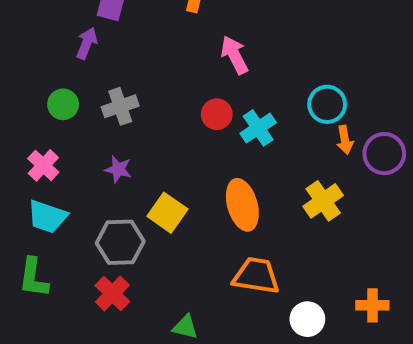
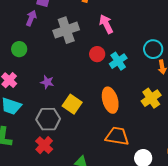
gray cross: (120, 106) -> (66, 30), moved, size x1.4

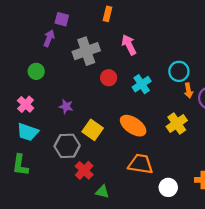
red circle: (97, 54) -> (109, 78), moved
orange ellipse: (110, 100) -> (133, 126), turned -40
red cross: (44, 145) -> (84, 170), moved

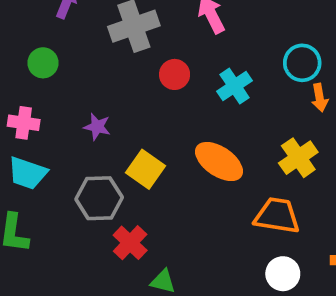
pink cross: (26, 104) -> (24, 123), turned -35
orange trapezoid: (141, 164) -> (277, 216), moved

